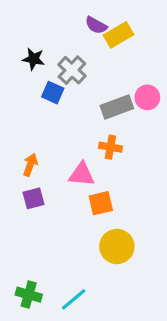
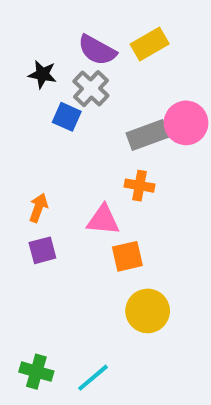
purple semicircle: (96, 25) -> (97, 50), moved, size x1.4
pink circle: (147, 97) -> (186, 123), size x1.4

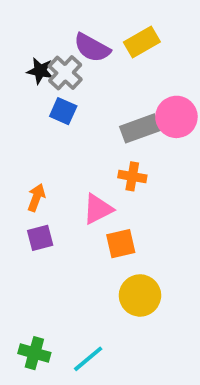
gray cross: (91, 89) -> (65, 73), moved
pink triangle: (103, 220) -> (98, 209), turned -32

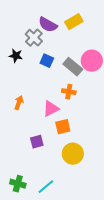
black star: (40, 71) -> (16, 56), moved
blue square: (63, 111) -> (47, 61), moved
gray rectangle: (140, 128) -> (73, 67), turned 60
purple square: (40, 238) -> (37, 142), moved

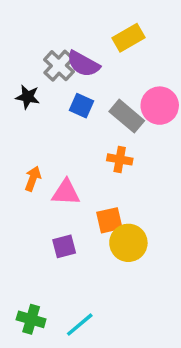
purple semicircle: (48, 25) -> (83, 64), moved
pink triangle: (51, 109) -> (66, 192), moved, turned 30
yellow circle: (73, 154) -> (128, 243), moved

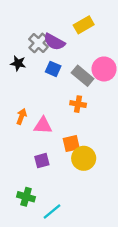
green cross: (31, 319) -> (26, 197), moved

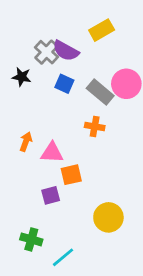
orange square: (71, 144) -> (71, 175), moved
yellow circle: (84, 158) -> (108, 217), moved

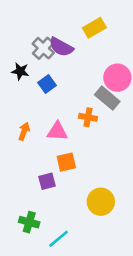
blue square: (64, 84) -> (47, 84), moved, turned 30
gray rectangle: (100, 92) -> (107, 98), moved
pink triangle: (52, 153) -> (57, 131), moved

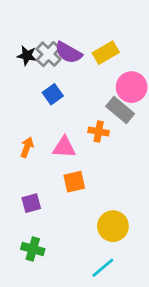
yellow rectangle: (94, 28) -> (106, 53), moved
black star: (20, 71) -> (27, 56), moved
purple square: (47, 181) -> (31, 203), moved
cyan line: (59, 239) -> (103, 268), moved

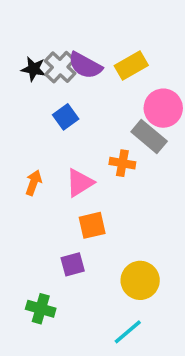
pink triangle: (64, 147) -> (80, 183), turned -35
purple square: (31, 203) -> (73, 264), moved

